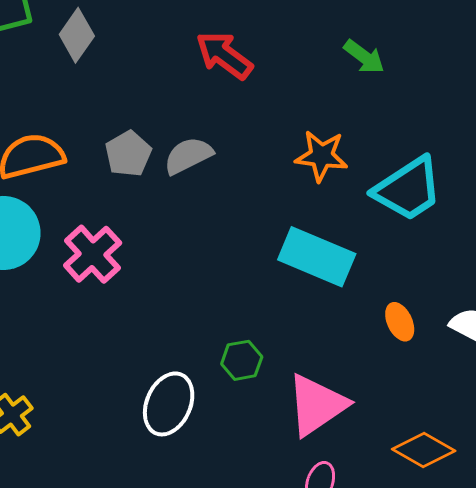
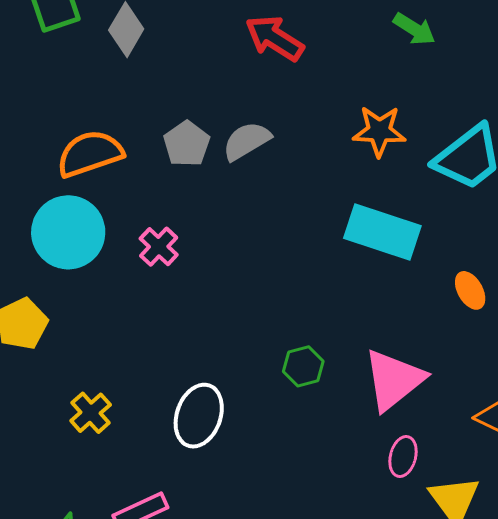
pink cross: (93, 254) -> (159, 247), size x0.7
green hexagon: (242, 360) -> (303, 366), moved
white ellipse: (169, 404) -> (199, 416), moved

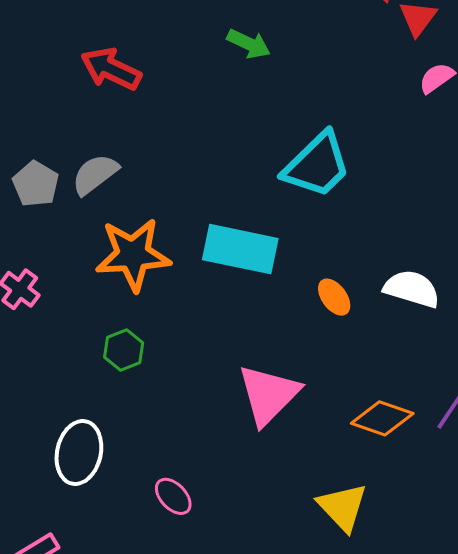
orange star: (379, 131) -> (133, 255), moved, size x1.4
green hexagon: (303, 366) -> (124, 350), moved
pink ellipse: (403, 456) -> (173, 496), moved, turned -51

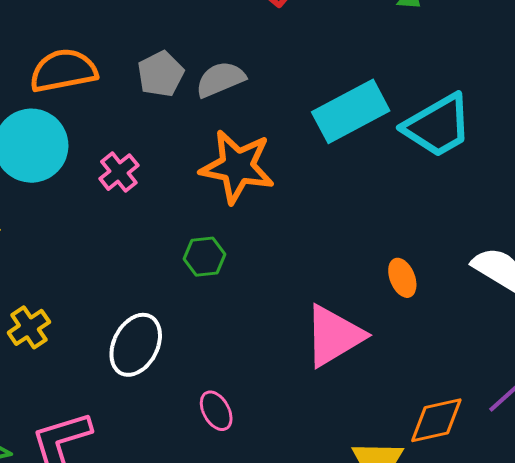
cyan rectangle: (240, 249) -> (351, 111), moved, turned -54
orange ellipse: (334, 297) -> (402, 278), moved
orange diamond: (382, 418) -> (436, 420), moved, turned -46

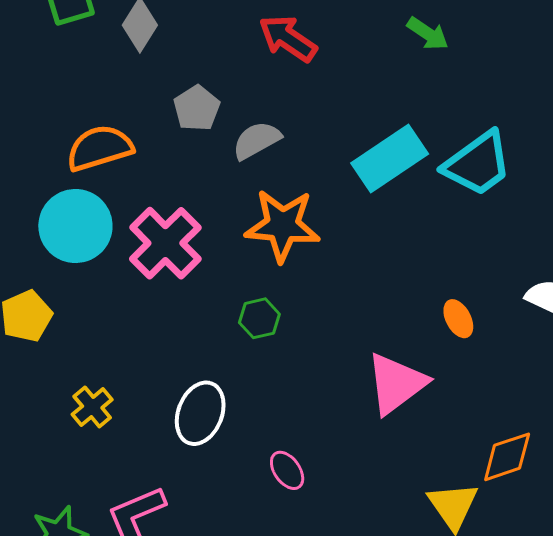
gray pentagon: (161, 74) -> (197, 108), moved
pink cross: (119, 172) -> (165, 243), size x1.8

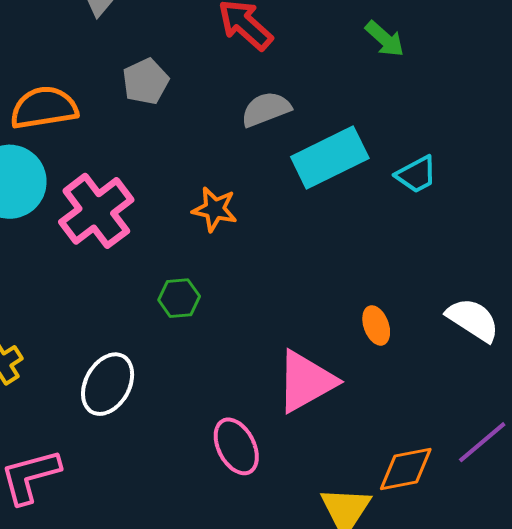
gray semicircle: (257, 140) -> (266, 109), moved
cyan trapezoid: (478, 164) -> (416, 175), size x0.6
orange star: (282, 225) -> (215, 209), size x0.6
pink ellipse: (287, 470) -> (236, 446), moved, size x1.4

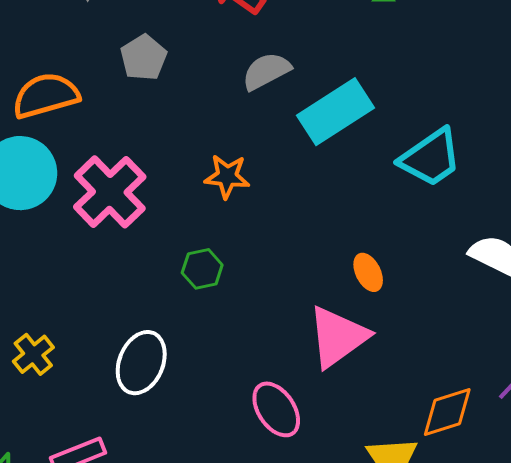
cyan trapezoid: (416, 175) -> (431, 158), moved, size x1.5
orange ellipse: (376, 325) -> (368, 272), moved

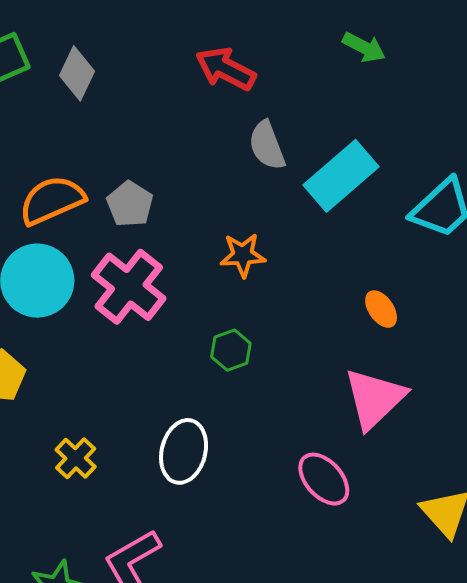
gray pentagon: (144, 58) -> (130, 204), moved
gray semicircle: (266, 71) -> (267, 145), turned -75
orange ellipse: (368, 272) -> (381, 309), moved

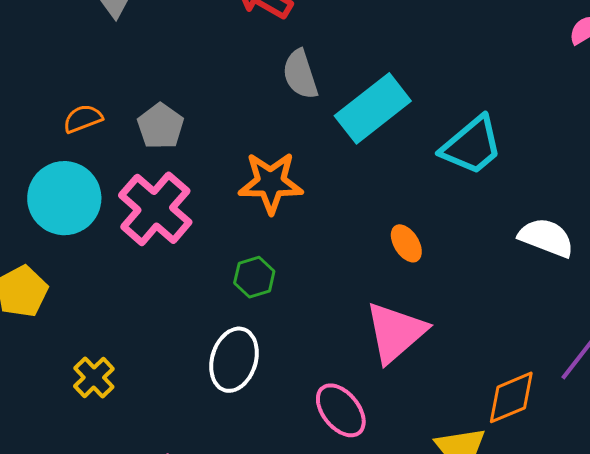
orange semicircle: (52, 200) -> (83, 119), size x0.6
orange star: (243, 255) -> (271, 183), size x1.4
white ellipse: (184, 451) -> (234, 360), moved

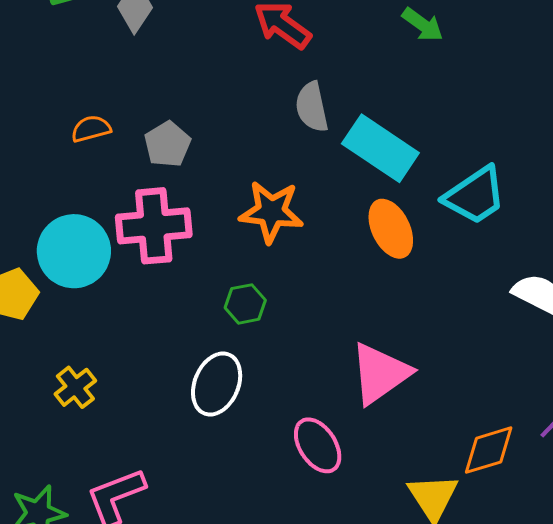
cyan rectangle: (373, 108) -> (380, 148), turned 66
cyan circle: (64, 198) -> (74, 251), moved
pink cross: (155, 209) -> (154, 226), turned 38
orange ellipse: (406, 243) -> (391, 229), moved, size x1.5

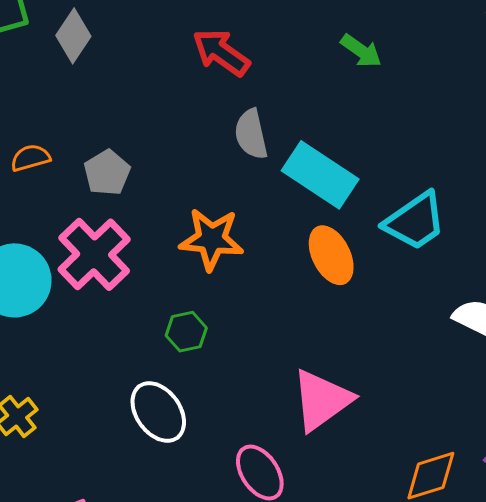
pink cross: (154, 226) -> (94, 254), turned -38
white ellipse: (217, 384) -> (158, 412), turned -58

